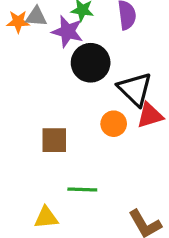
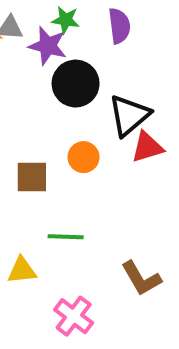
black triangle: (135, 89) -> (129, 115), turned 36
orange circle: (114, 124) -> (84, 157), moved

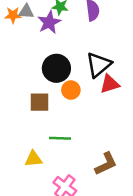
purple star: (48, 46) -> (49, 22), turned 30
black circle: (76, 84) -> (56, 68), moved
brown L-shape: (141, 278) -> (106, 164), turned -85

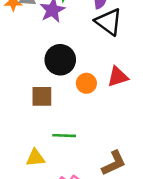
black triangle: (99, 65) -> (109, 22), moved, turned -44
orange circle: (71, 90) -> (86, 83), moved

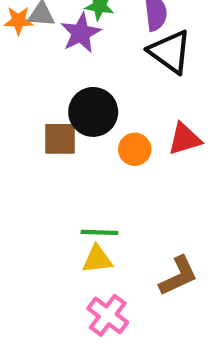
brown square: (42, 96) -> (60, 139), moved
yellow triangle: (35, 158) -> (97, 259), moved

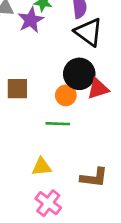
black circle: (93, 112) -> (79, 74), moved
green line: (99, 232) -> (58, 124), moved
brown L-shape: (178, 276) -> (94, 178), turned 32

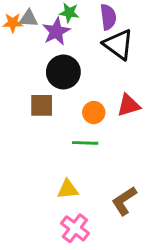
black circle: (79, 74) -> (63, 72), moved
brown L-shape: (94, 178) -> (124, 201), turned 140

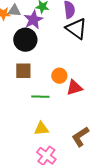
black circle: (63, 72) -> (25, 40), moved
red triangle: (128, 105) -> (74, 88), moved
green line: (85, 143) -> (40, 97), moved

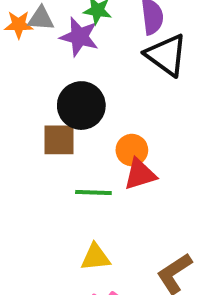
purple star: (33, 20) -> (79, 37), turned -30
black circle: (25, 40) -> (81, 106), moved
red triangle: (74, 88) -> (140, 174), moved

